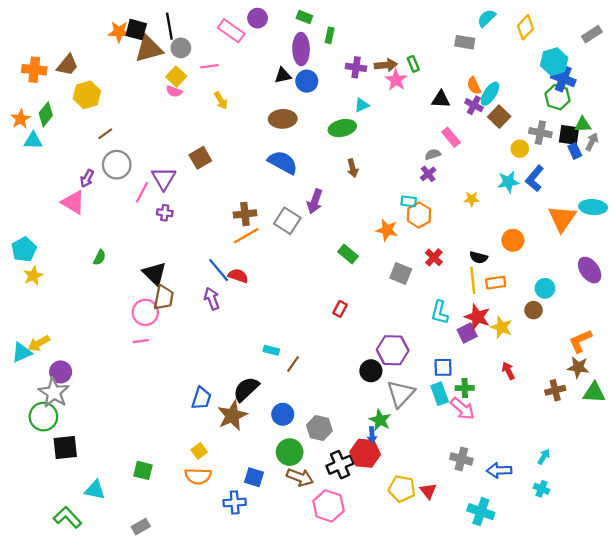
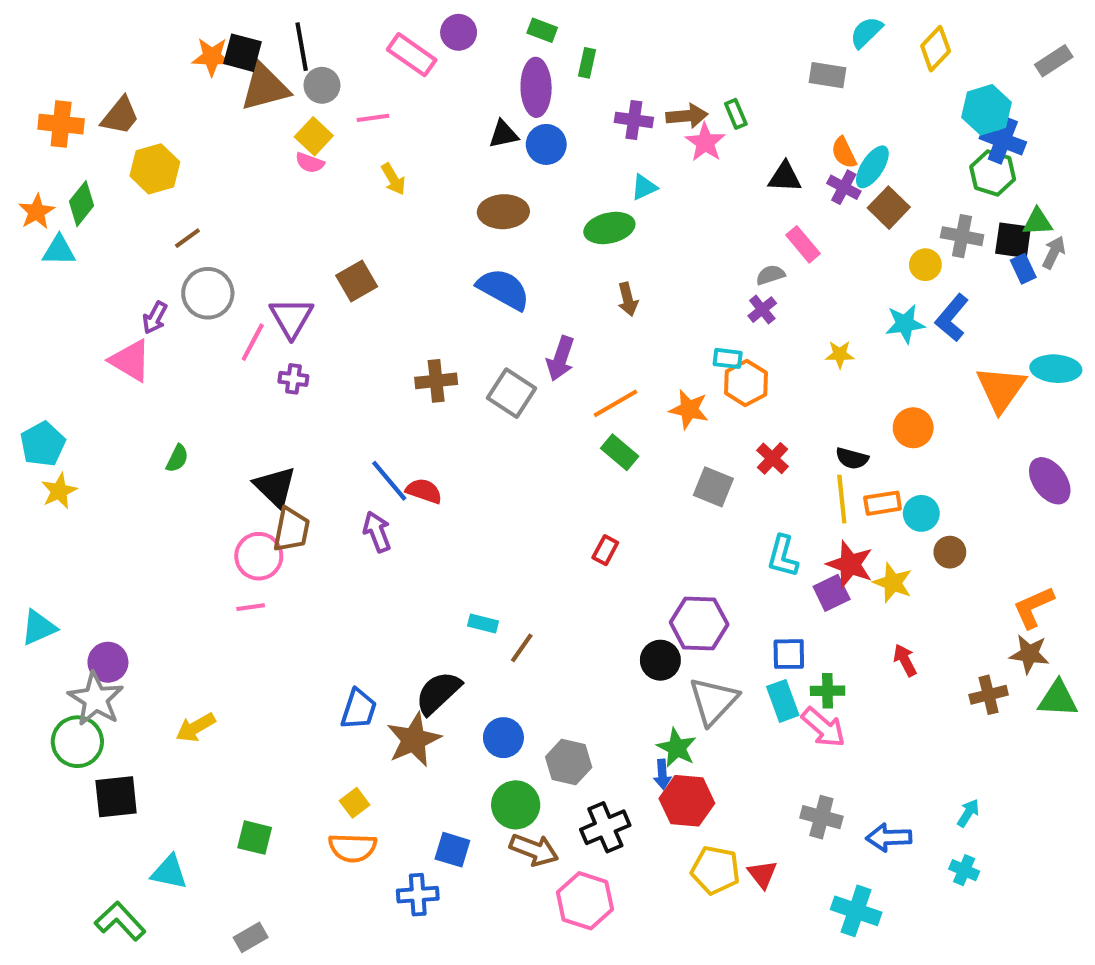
orange line: (246, 236) -> (616, 403), moved
cyan circle: (545, 288) -> (921, 513), moved
yellow arrow: (39, 343) -> (196, 727), moved
red hexagon: (365, 453) -> (687, 801), moved

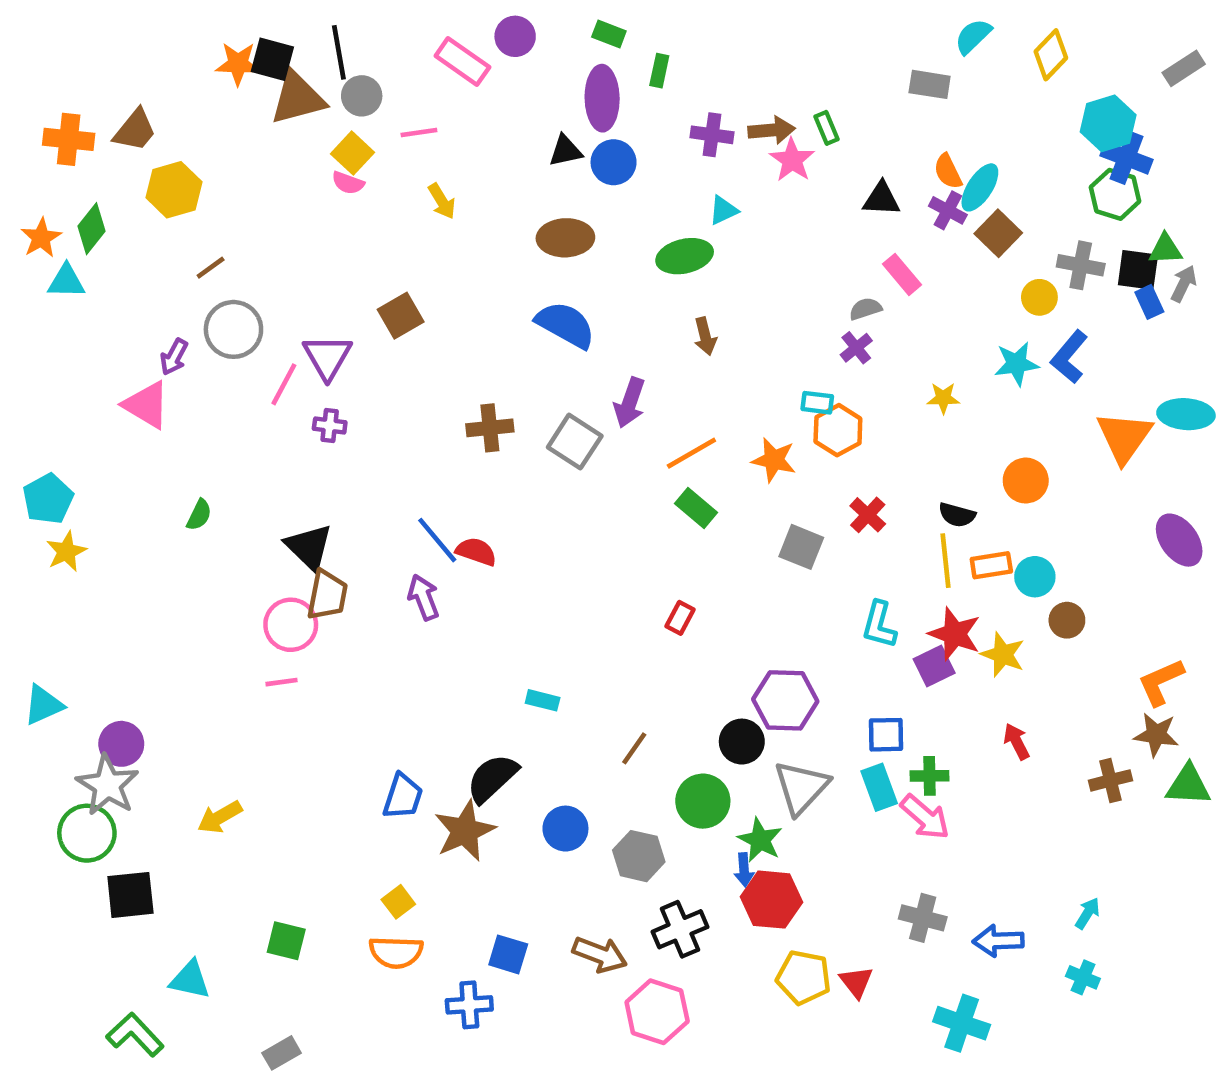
brown line: (522, 648) -> (634, 748), moved
green circle: (516, 805) -> (703, 801), moved

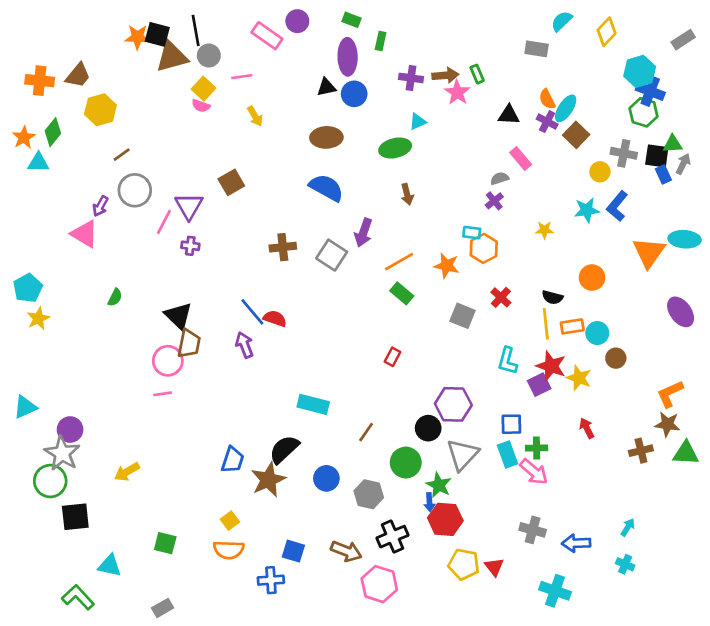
cyan rectangle: (543, 700) -> (313, 404), size x1.6

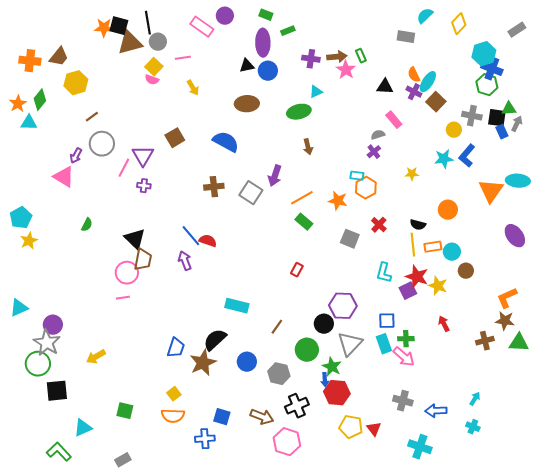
green rectangle: (381, 41) -> (288, 31), turned 56
blue semicircle: (326, 188) -> (226, 142), moved
cyan triangle: (110, 566) -> (83, 428), turned -36

